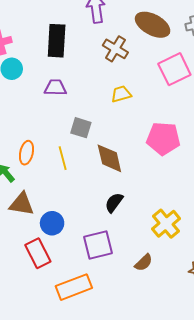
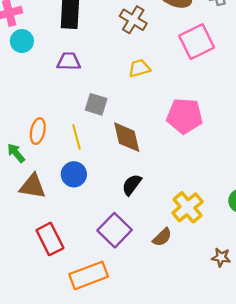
blue circle: (52, 223) -> (74, 174), moved
purple square: (98, 245) -> (115, 230), turned -32
brown semicircle: (144, 263) -> (162, 237), moved

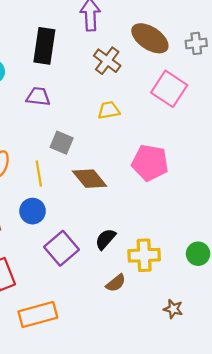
pink square: (197, 42) -> (169, 89), turned -36
brown diamond: (127, 137) -> (90, 179), turned -32
black semicircle: (132, 185) -> (105, 239), moved
yellow cross: (188, 207) -> (144, 255), turned 32
purple square: (115, 230) -> (61, 248), moved

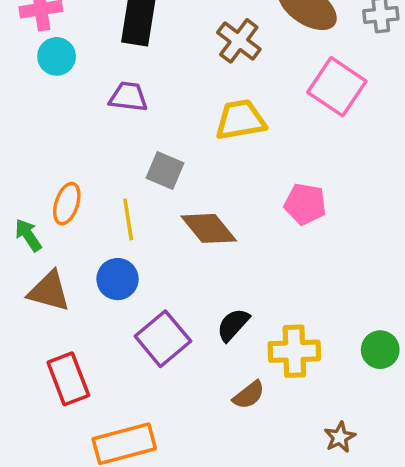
yellow trapezoid: (109, 110) -> (240, 120), size x1.4
pink pentagon: (150, 163) -> (305, 204), size x0.7
brown star: (173, 309) -> (340, 437), turned 30

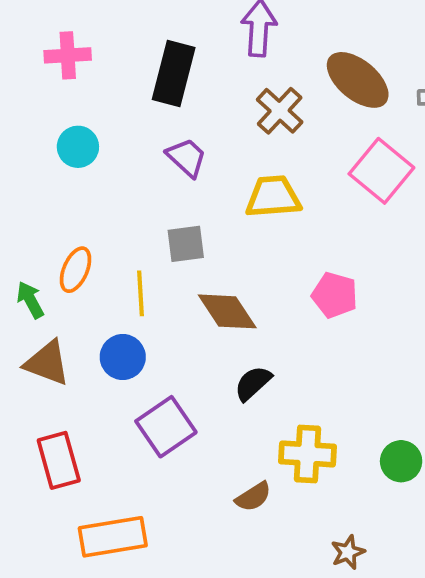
cyan circle: (57, 56) -> (78, 147), moved
purple trapezoid: (128, 97) -> (187, 157), moved, turned 30
gray square: (165, 170) -> (186, 244), turned -36
black semicircle: (233, 325) -> (253, 383), moved

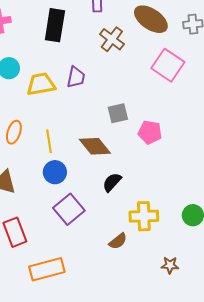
purple trapezoid: (187, 157) -> (76, 77), moved, turned 65
yellow trapezoid: (273, 197) -> (41, 84), moved
gray square: (186, 244) -> (118, 113), moved
blue circle: (123, 357) -> (55, 172), moved
brown star: (348, 552) -> (170, 265), turned 30

